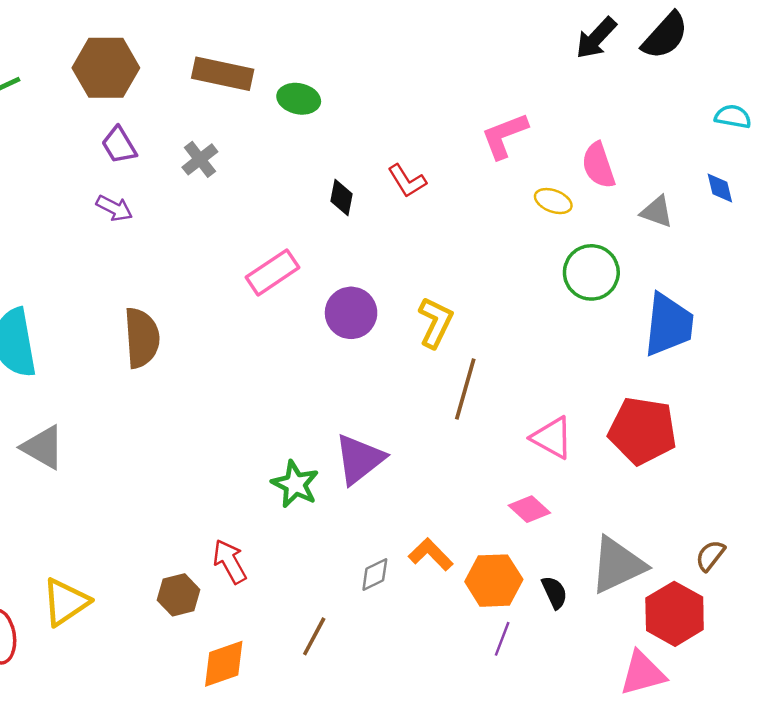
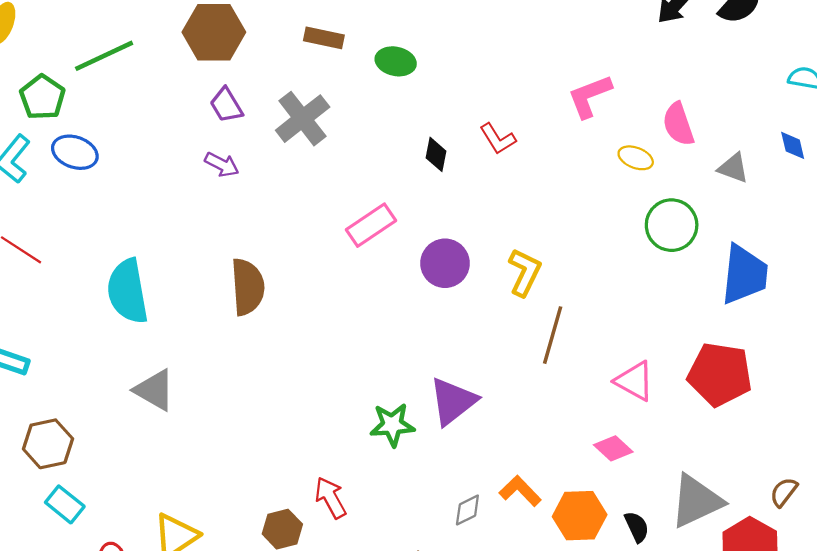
brown rectangle: (223, 74) -> (324, 38), size x0.7
gray cross: (200, 159) -> (303, 119), size x1.6
green star: (295, 484) -> (392, 425), turned -30

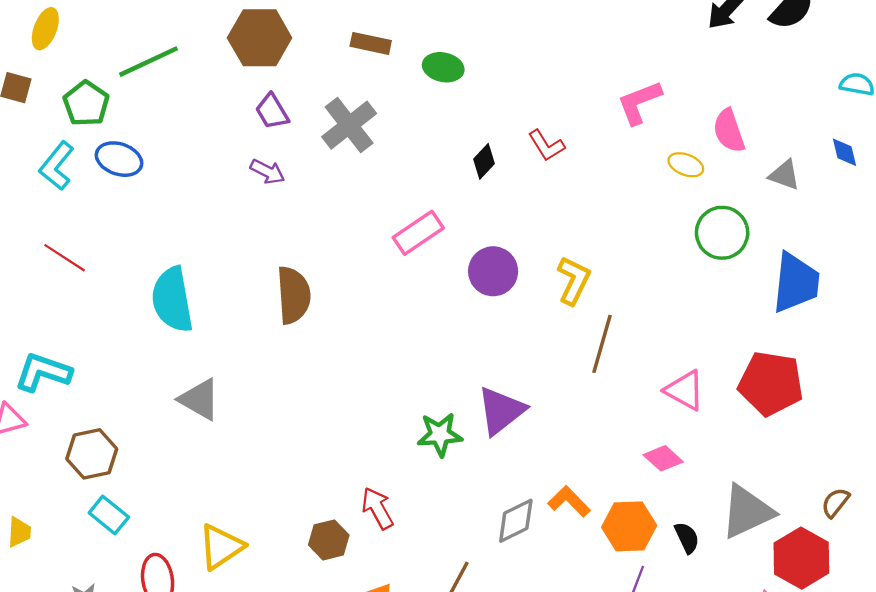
black diamond: (436, 154) -> (484, 161), turned 32
gray diamond: (467, 510) -> (516, 521), size x1.4

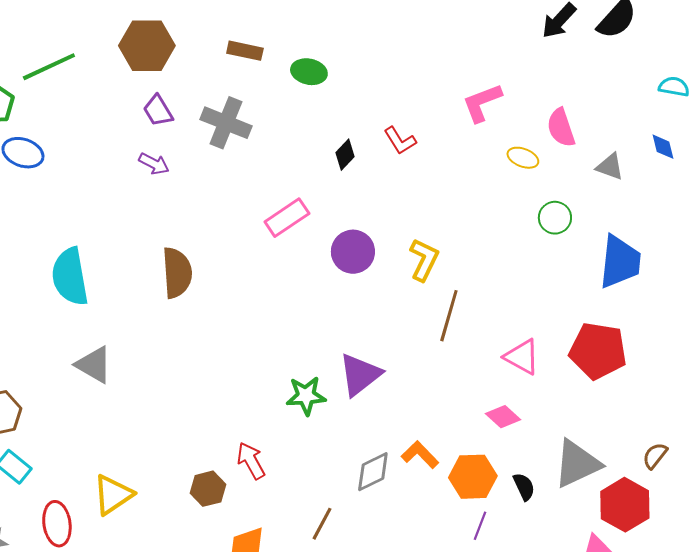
gray cross: (349, 125) -> (226, 123), turned -30
green circle: (722, 233) -> (555, 218), size x0.7

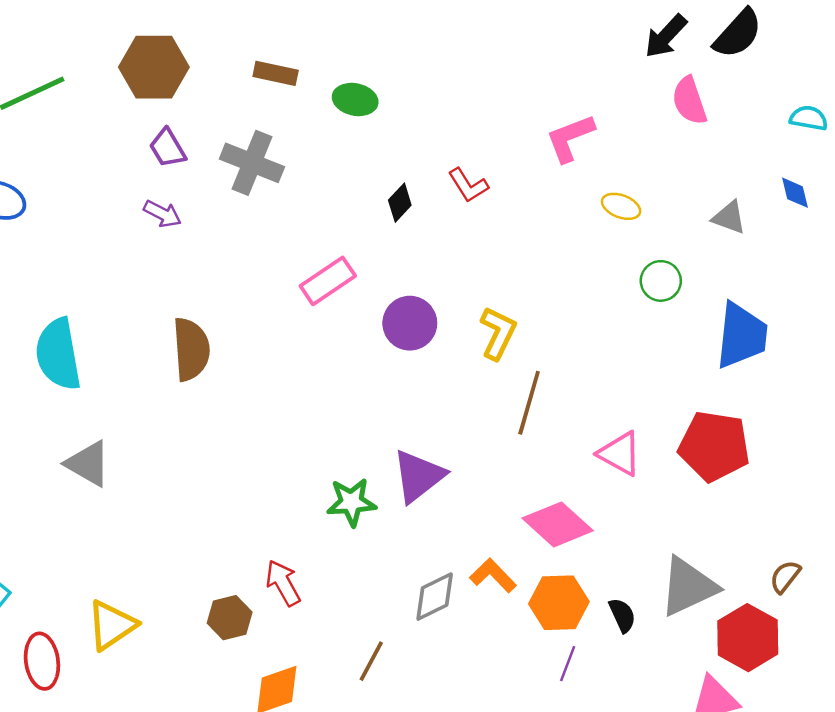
pink semicircle: (561, 128) -> (689, 101), moved
pink diamond: (503, 417) -> (558, 524), moved, size x1.6

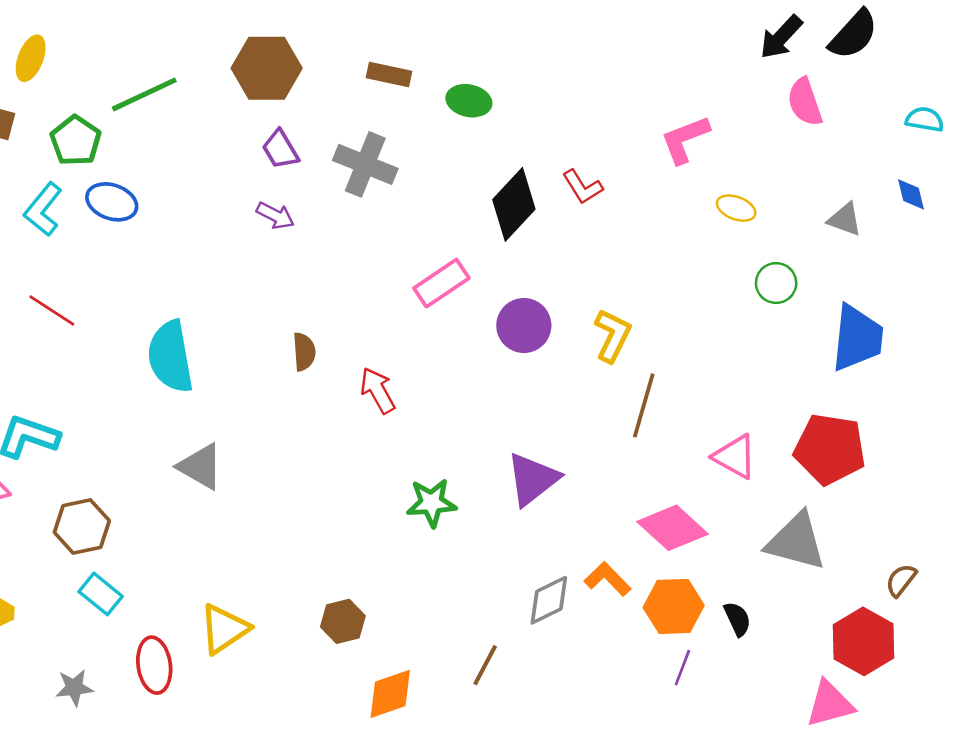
black diamond: (400, 203) -> (514, 204), size x1.8
brown semicircle: (191, 349) -> (304, 352), size x0.6
green star: (351, 502) -> (431, 503), moved
red arrow: (283, 583) -> (378, 390), moved
gray triangle: (688, 587) -> (796, 542), moved, turned 40

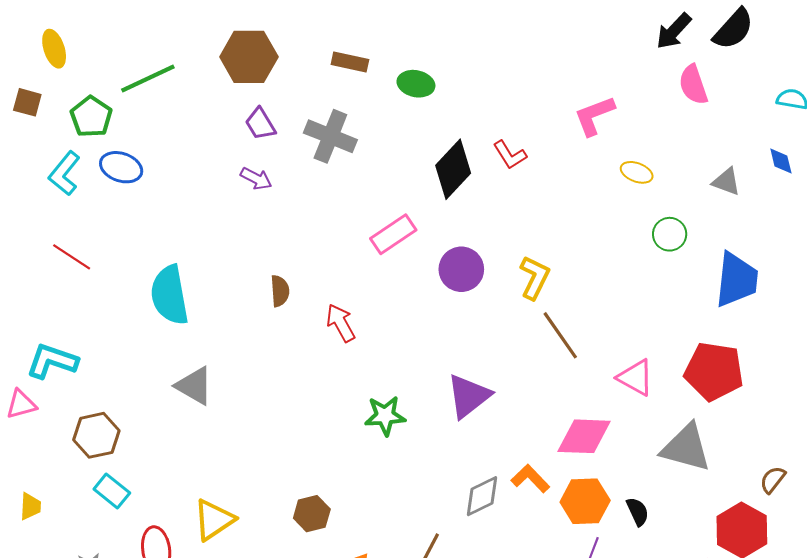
yellow ellipse: (31, 58) -> (54, 49), turned -39
brown line: (644, 405) -> (560, 335), turned -51
pink diamond: (672, 528) -> (584, 436), turned -40

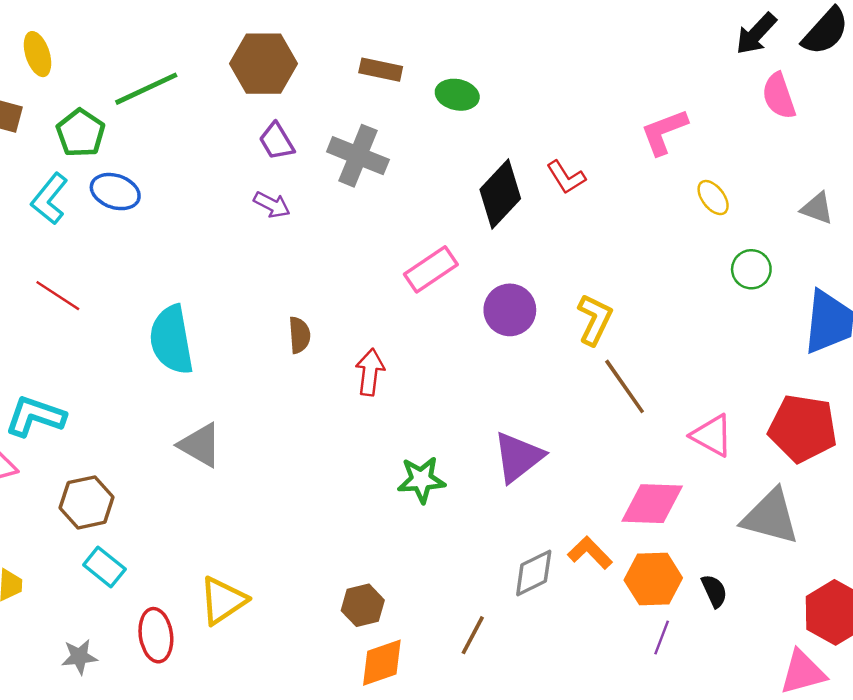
yellow ellipse: (637, 172) -> (713, 198), turned 32
red arrow: (341, 323) -> (370, 372), turned 36
brown hexagon: (312, 514) -> (363, 605), moved

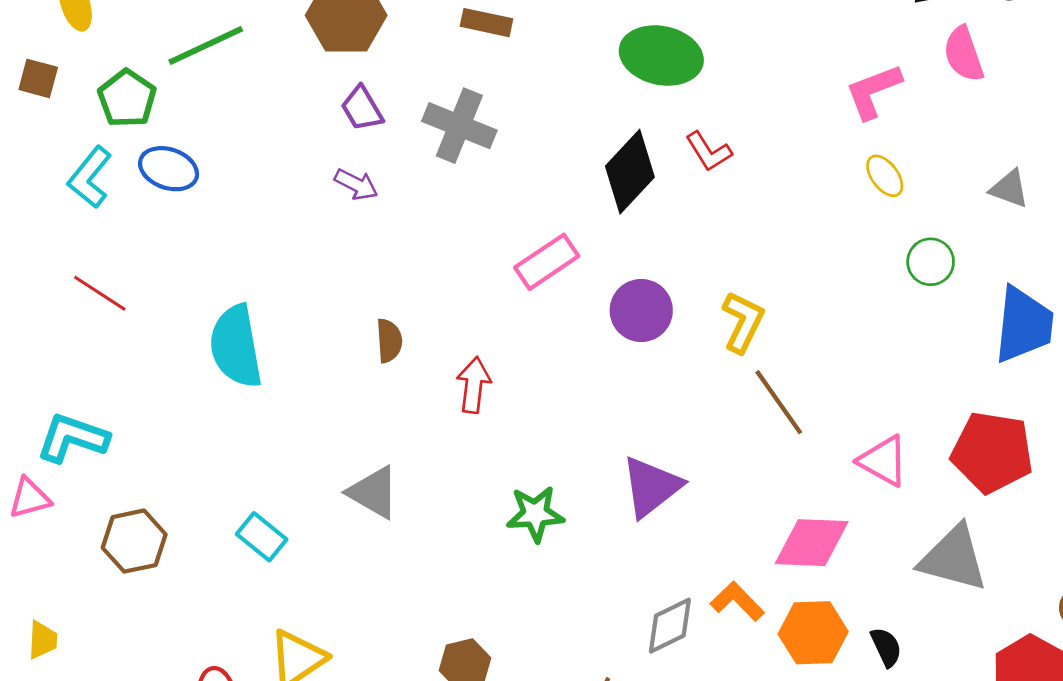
green ellipse: (457, 95) -> (661, 56), moved, size x1.6
pink L-shape: (664, 132) -> (873, 91), moved
gray triangle: (200, 445) -> (373, 492), moved
cyan rectangle: (104, 567) -> (262, 537), moved

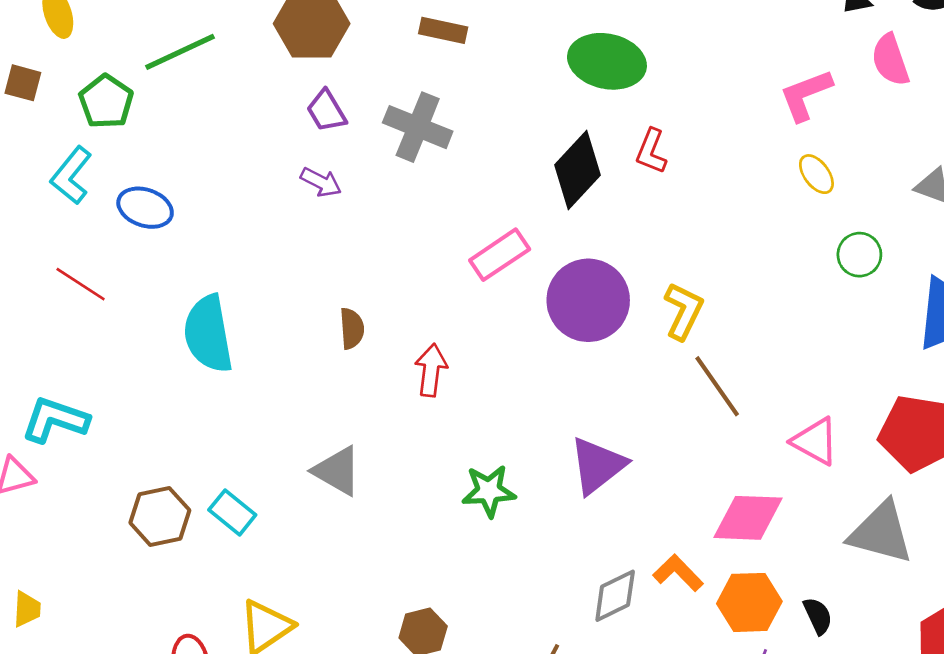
red L-shape: (709, 151) -> (651, 151), turned 54
blue ellipse: (169, 169) -> (145, 208), moved
purple circle: (641, 310) -> (588, 300), size x1.4
brown hexagon: (134, 541) -> (160, 516), moved

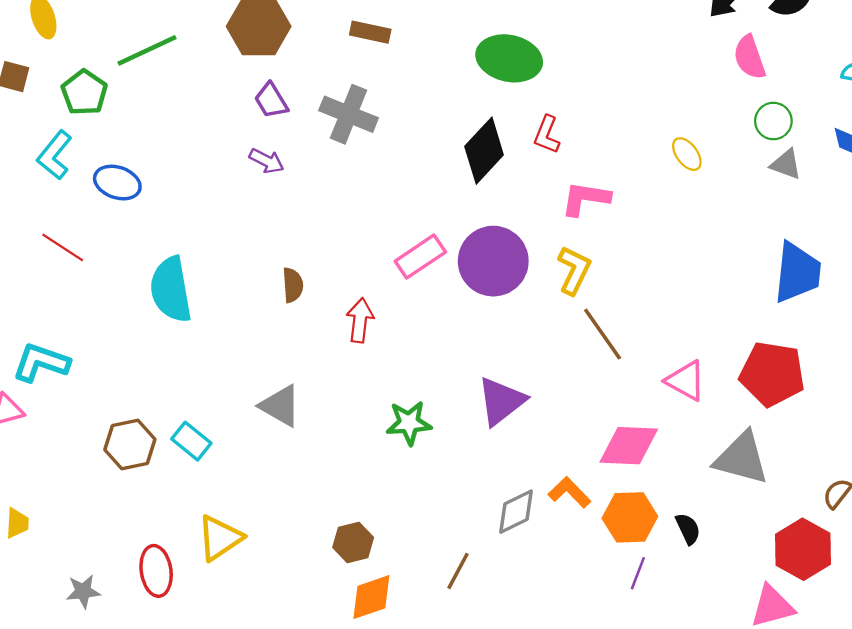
pink L-shape: (806, 95) -> (585, 198), moved, turned 30
pink rectangle: (500, 255) -> (420, 257), moved
green circle: (859, 255) -> (773, 121), moved

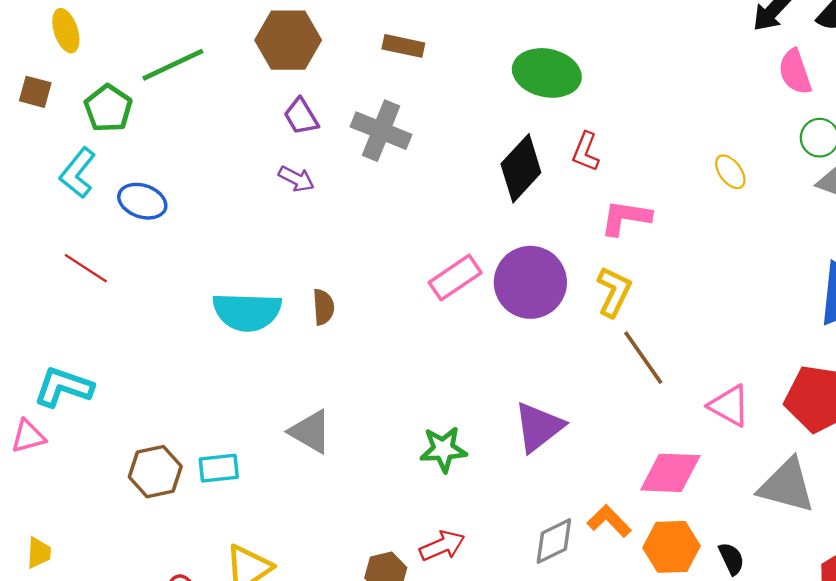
cyan semicircle: (171, 290) -> (247, 312), moved, turned -78
red arrow: (360, 320) -> (442, 546), moved, turned 60
cyan rectangle: (191, 441) -> (219, 468), turned -45

